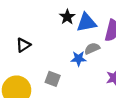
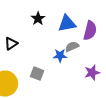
black star: (67, 17) -> (38, 19), moved

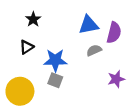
black star: (38, 19) -> (33, 19), moved
blue star: (60, 56) -> (55, 60), moved, size x1.5

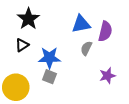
black star: (33, 19) -> (28, 19), size x1.5
gray semicircle: (94, 50) -> (86, 48), turned -40

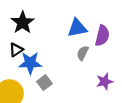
blue star: (49, 58) -> (30, 63), moved
gray square: (49, 77) -> (44, 83), turned 32

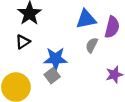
blue star: (30, 63) -> (56, 59), moved

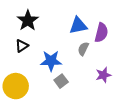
gray square: (52, 76) -> (61, 81), moved

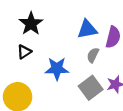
gray square: (61, 81) -> (91, 88), moved, size x1.5

